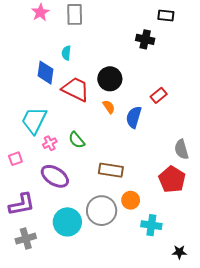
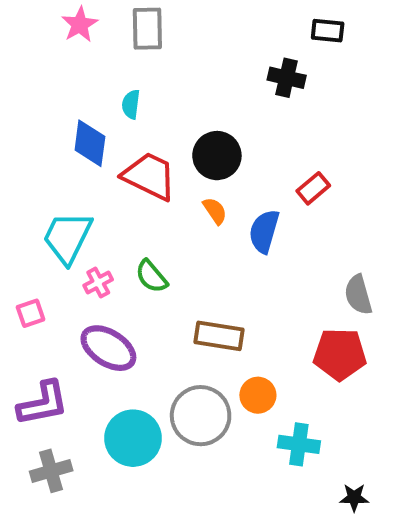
red pentagon: (172, 179) -> (340, 354), turned -30

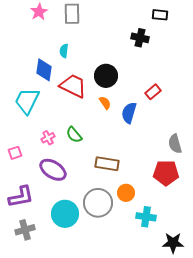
cyan trapezoid: (67, 237) -> (27, 101), moved
black star: (354, 498) -> (173, 243), size x1.5

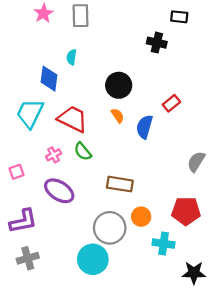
red trapezoid: (73, 86) -> (73, 119), moved
gray semicircle: (175, 144) -> (196, 162), turned 48
red pentagon: (166, 173) -> (186, 211), moved
cyan circle: (65, 214) -> (93, 259), moved

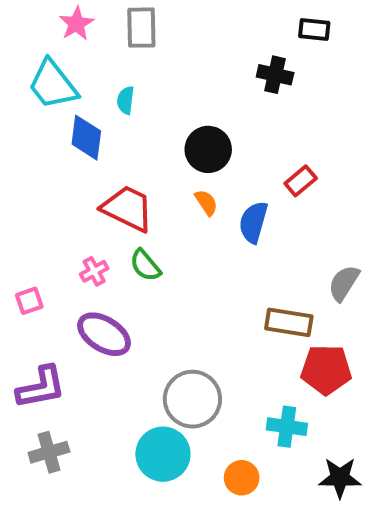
cyan trapezoid: (30, 113) -> (53, 85), moved, turned -64
brown rectangle: (120, 184) -> (289, 322), moved
orange circle: (141, 217) -> (242, 478), moved

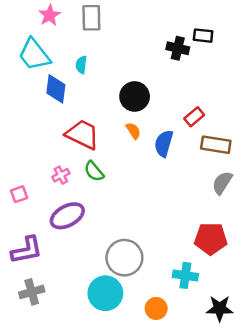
black rectangle: (314, 29) -> (203, 36), moved
brown rectangle: (289, 322) -> (216, 145), moved
purple ellipse: (104, 334) -> (67, 216), turned -60

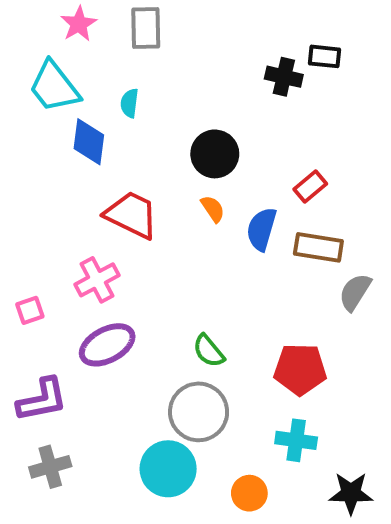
brown rectangle: (216, 145) -> (318, 247), moved
green semicircle: (94, 171) -> (209, 351), moved
pink cross: (61, 175) -> (97, 280), size x1.5
red pentagon: (211, 239) -> (300, 369), moved

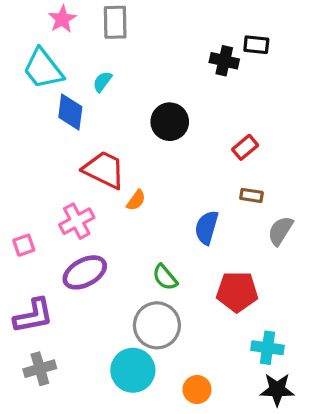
cyan semicircle: (129, 103) -> (102, 82), turned 30
orange semicircle: (213, 209) -> (136, 200), moved, turned 70
blue semicircle: (262, 229) -> (207, 228), moved
brown rectangle: (318, 247) -> (252, 195), size x0.6
cyan cross: (296, 440) -> (268, 348), moved

